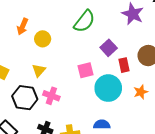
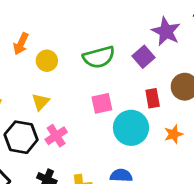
green semicircle: (84, 21) -> (99, 57), moved, turned 35
purple square: (109, 48) -> (144, 57), moved
pink cross: (51, 96) -> (56, 136), turned 35

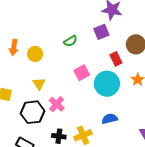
green semicircle: (99, 57) -> (70, 41), size x0.6
purple square: (144, 57) -> (101, 32), turned 35

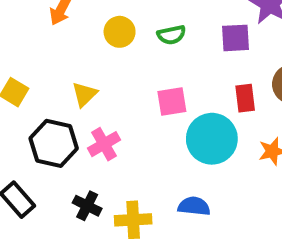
yellow circle: (35, 54) -> (120, 32), moved

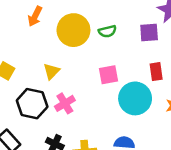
yellow circle: (120, 32) -> (73, 30), size x1.6

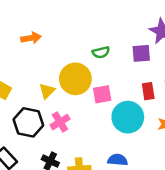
orange arrow: (35, 16) -> (31, 38), turned -126
yellow circle: (73, 30) -> (75, 79), moved

